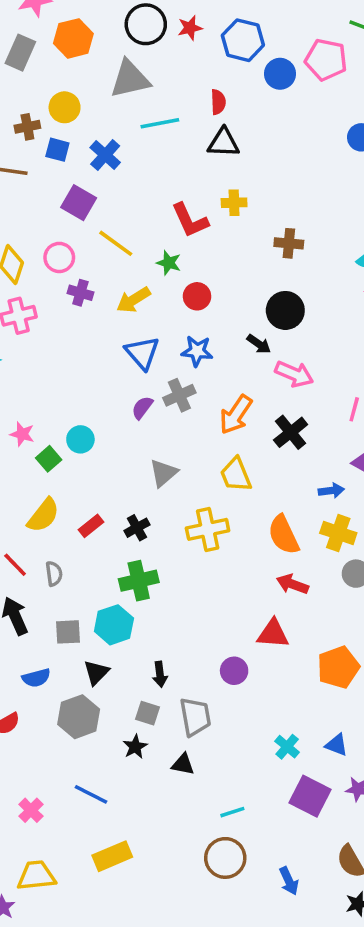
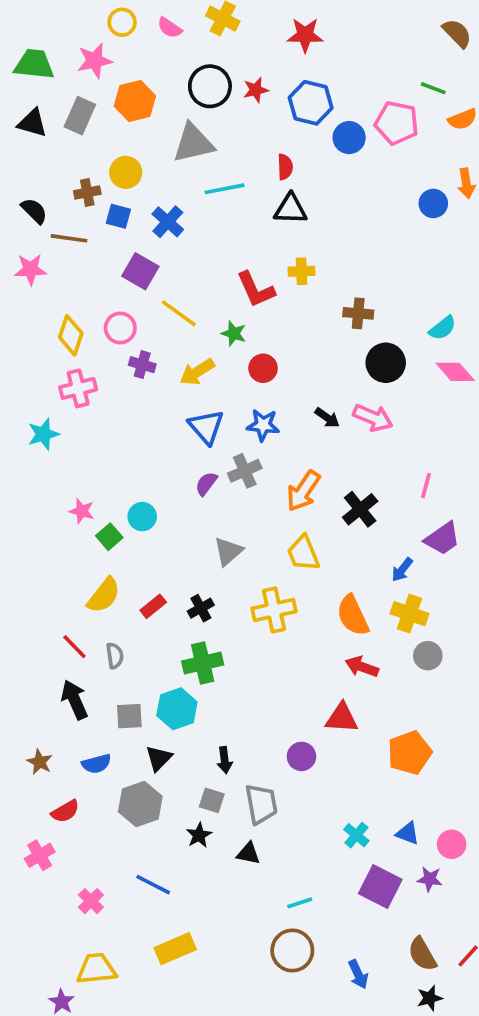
black circle: (285, 310) -> (386, 363), moved
pink arrow: (294, 374) -> (373, 418), moved
blue arrow: (331, 491) -> (402, 570), turned 135

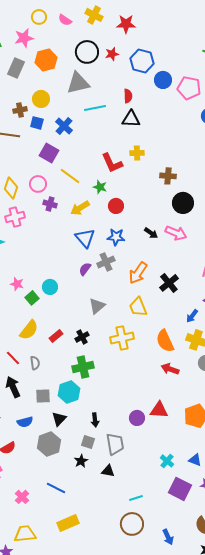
red star: (305, 35) -> (126, 24), moved
pink pentagon: (397, 123) -> (189, 88), moved
red triangle: (342, 718) -> (159, 410), moved

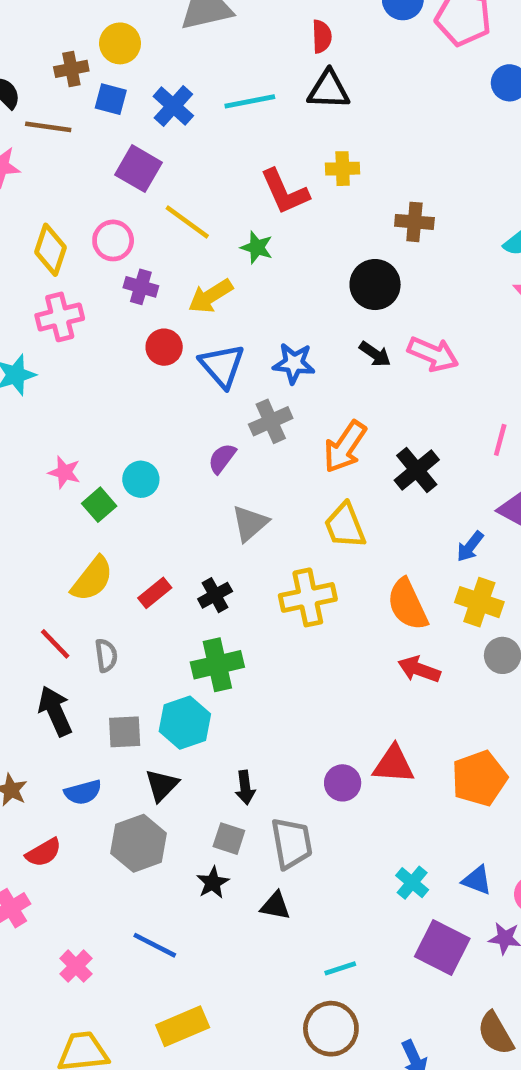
cyan line: (95, 108) -> (250, 101), moved
black circle: (183, 203) -> (375, 285), moved
red circle: (116, 206) -> (164, 347), moved
purple semicircle: (85, 269) -> (222, 458), moved

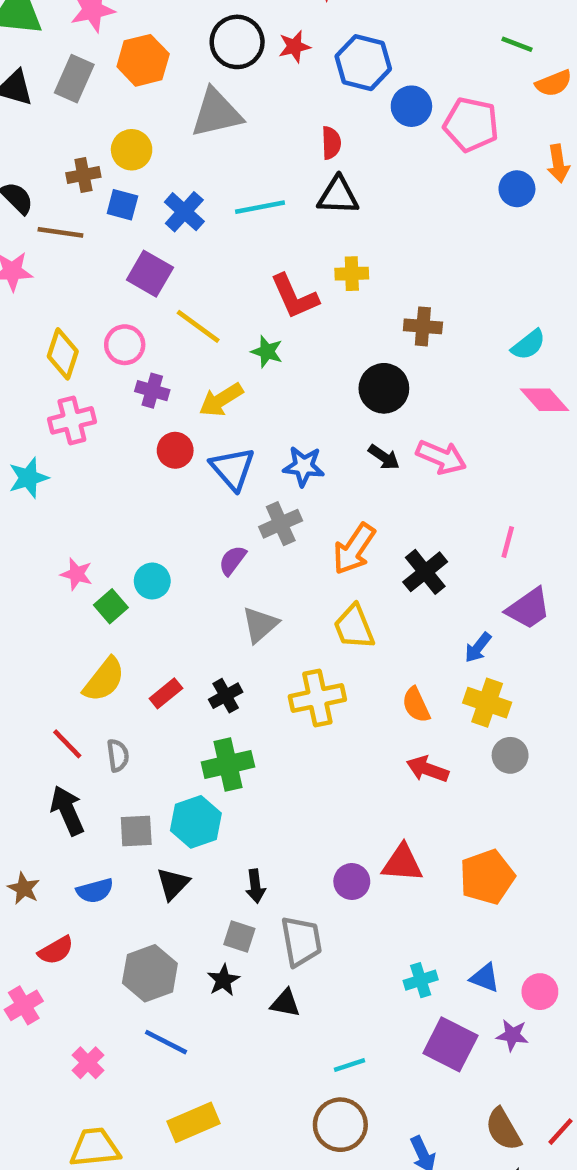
orange semicircle: (407, 604) -> (416, 705), size x0.7
gray hexagon: (139, 843) -> (150, 973), moved
cyan cross: (412, 883) -> (421, 980), turned 32

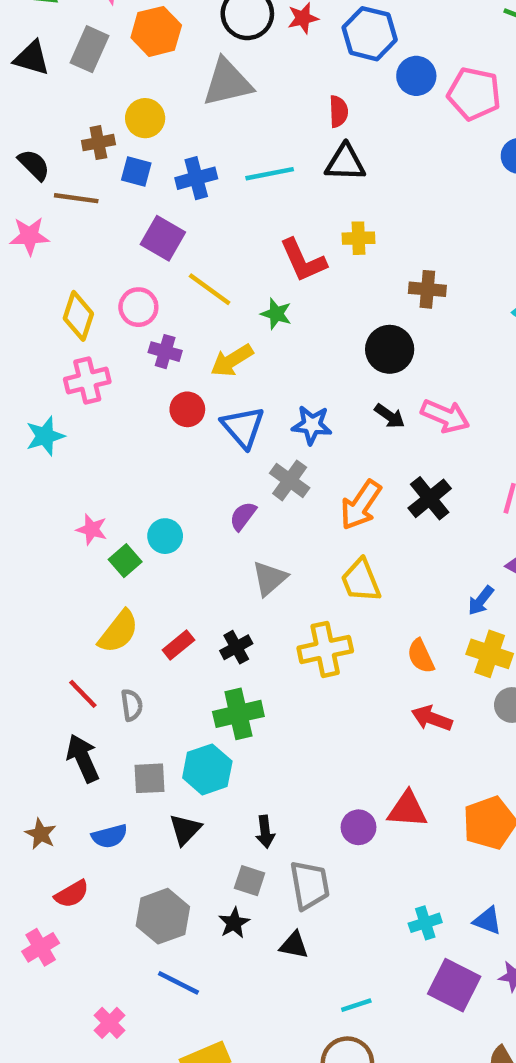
blue cross: (184, 212) -> (196, 178), turned 33
gray cross: (281, 524) -> (290, 480), turned -30
black cross: (425, 572) -> (430, 498), moved
pink cross: (88, 1063) -> (110, 1023), moved

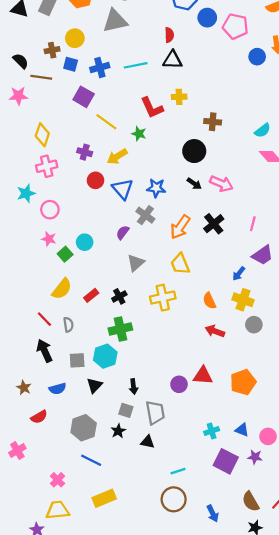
pink circle: (138, 307) -> (50, 210), moved
pink cross: (41, 947) -> (17, 451), moved

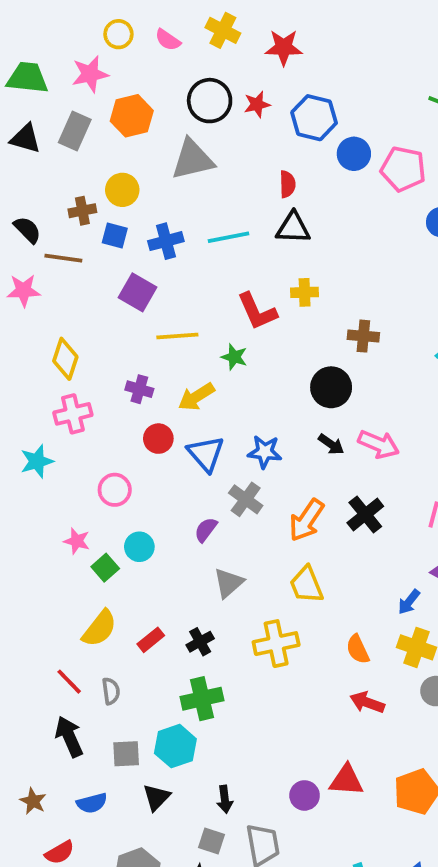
yellow line: (106, 122) -> (177, 336), turned -40
pink circle: (50, 210) -> (115, 490), moved

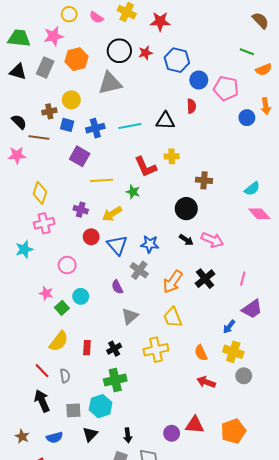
red semicircle: (287, 184) -> (191, 106), moved
purple semicircle: (206, 530) -> (117, 287), turned -64
red rectangle: (151, 640) -> (87, 348), turned -48

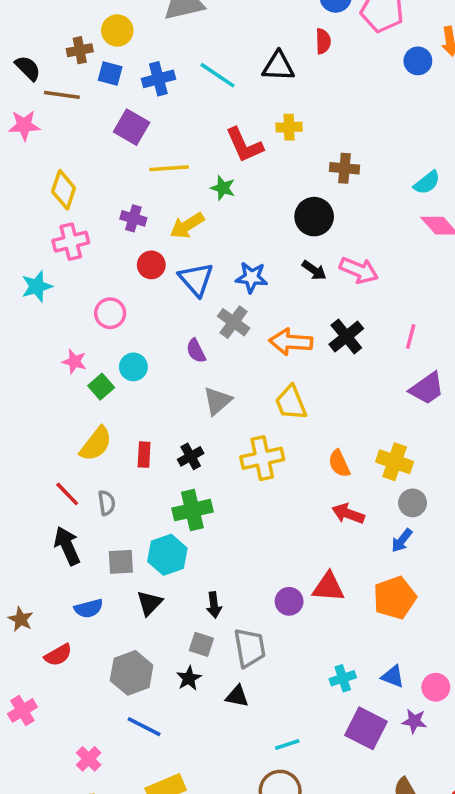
cyan line: (130, 126) -> (217, 75), turned 45
orange arrow: (173, 282) -> (291, 342), turned 60
blue arrow: (229, 327) -> (402, 540), moved
brown star: (22, 436) -> (21, 619), moved

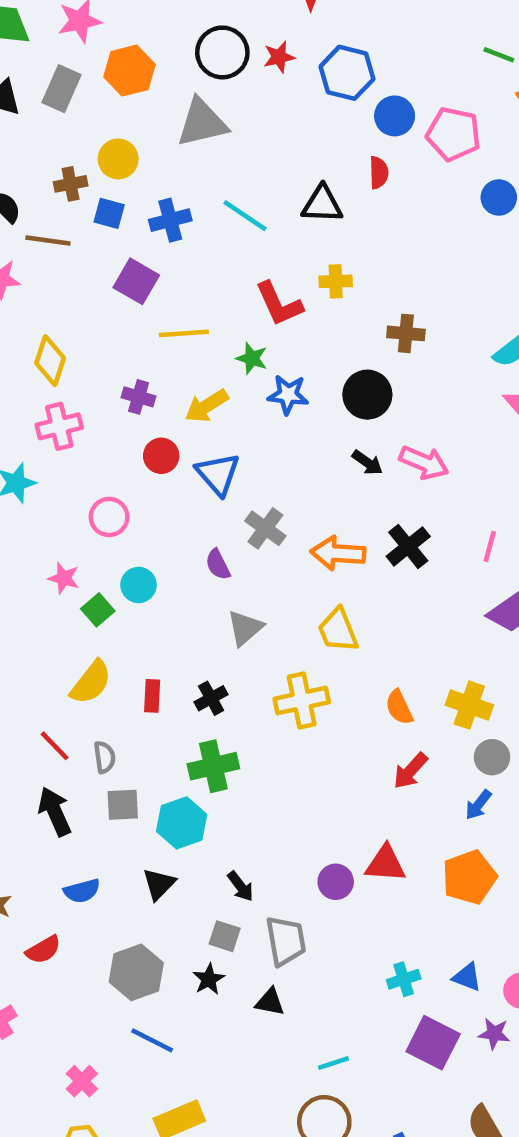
blue star: (251, 277) -> (288, 395), moved
red arrow: (348, 514) -> (410, 771), turned -68
gray square: (121, 562) -> (123, 805), moved
black arrow: (214, 605) -> (240, 886), turned -30

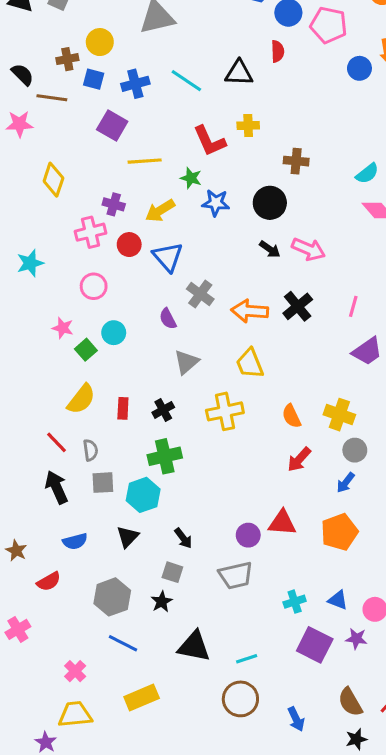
pink cross: (59, 426) -> (91, 232), moved
gray trapezoid: (286, 941) -> (236, 575), moved, turned 87
black triangle: (270, 1002) -> (194, 646), moved, size x1.6

